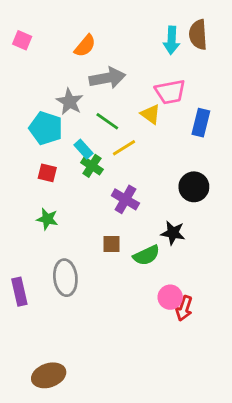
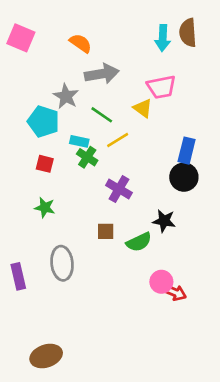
pink square: (22, 40) -> (21, 38), size x1.5
orange semicircle: (85, 46) -> (81, 43), turned -95
blue rectangle: (201, 123) -> (187, 151), moved
cyan rectangle: (84, 149) -> (79, 141), turned -36
red arrow: (184, 308) -> (175, 292), turned -85

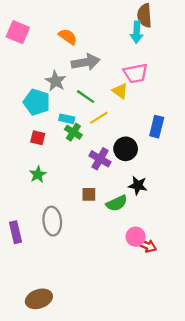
brown semicircle: (188, 33) -> (144, 15), moved
black circle: (184, 177) -> (126, 149), moved
green star: (45, 208) -> (38, 174), turned 30

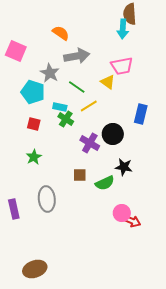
pink square: (18, 32) -> (16, 51), moved

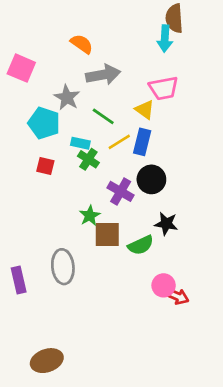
blue rectangle: (141, 114) -> (142, 142), moved
green star: (34, 157) -> (90, 216), moved
brown square: (80, 175) -> (107, 234), size x1.5

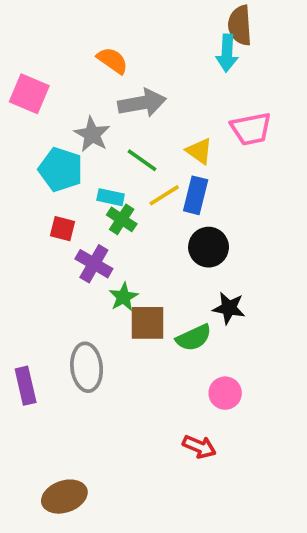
pink trapezoid: (164, 88) -> (251, 129), moved
purple cross: (121, 191) -> (94, 264), moved
red arrow: (177, 296) -> (199, 447), moved

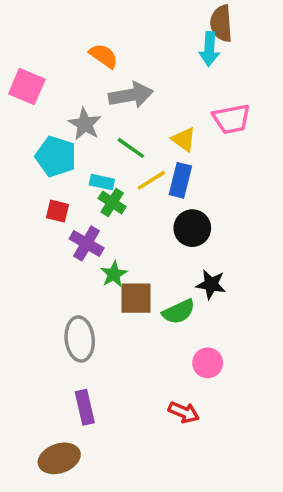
purple rectangle: (26, 386) -> (85, 407), moved

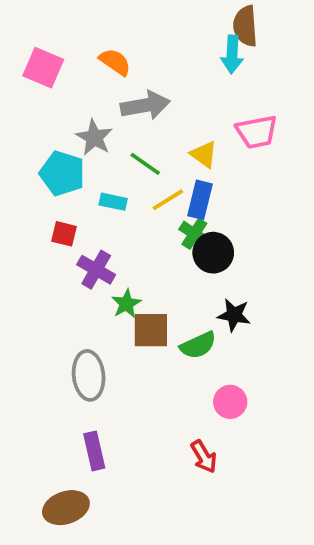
pink square: (27, 87) -> (43, 68), moved
green cross: (112, 203) -> (194, 234), moved
red arrow: (184, 412) -> (204, 457), turned 36

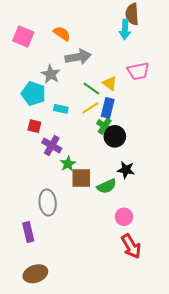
green line: (145, 164) -> (91, 88), moved
purple rectangle: (94, 451) -> (28, 232), moved
red arrow: (204, 457) -> (131, 246), moved, size x1.4

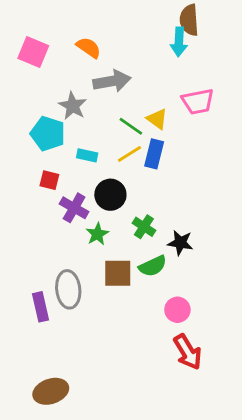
green cross: (105, 126) -> (144, 227), moved
black circle: (115, 136) -> (110, 195), moved
brown square: (81, 178) -> (118, 273), moved
purple rectangle: (28, 232) -> (41, 307), moved

